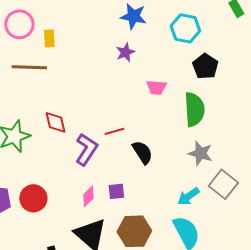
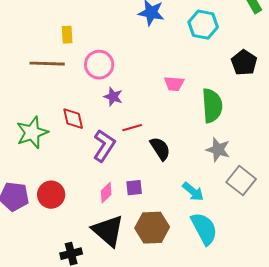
pink circle: (19, 24) -> (99, 65), moved
purple star: (125, 52) -> (113, 97), moved, turned -30
black pentagon: (205, 66) -> (244, 63), moved
cyan arrow: (188, 196) -> (193, 192), moved, turned -105

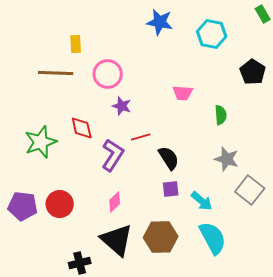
green semicircle: (212, 106) -> (221, 115), size x0.6
purple square: (134, 188) -> (171, 189), moved

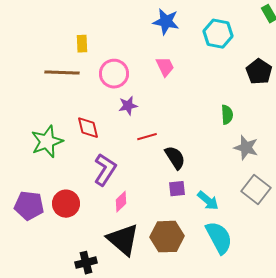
pink trapezoid: (183, 93) -> (165, 67), moved, turned -120
purple star: (122, 106) -> (128, 106), turned -30
purple L-shape: (113, 155) -> (105, 170), moved
gray star: (227, 159) -> (246, 148), moved

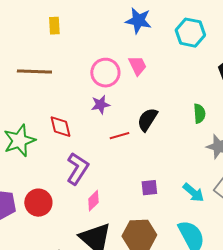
yellow rectangle: (82, 44) -> (54, 26), moved
pink circle: (114, 74) -> (105, 73), moved
black semicircle: (175, 158) -> (147, 120), moved, turned -115
cyan arrow: (208, 201) -> (193, 193), moved

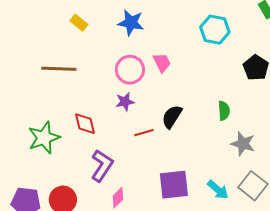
blue star: (138, 21) -> (131, 23), moved
yellow rectangle: (54, 26) -> (79, 23), turned -48
purple square: (149, 188) -> (174, 185), size x1.8

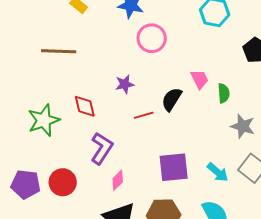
pink trapezoid: (162, 63) -> (200, 79), moved
pink circle: (130, 70) -> (152, 38), moved

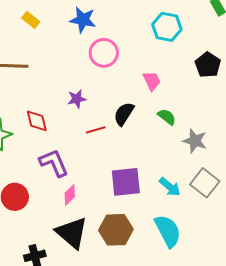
pink trapezoid: (200, 79) -> (152, 81), moved
green semicircle: (224, 93) -> (167, 117), moved, turned -48
purple L-shape: (102, 148) -> (54, 163), turned -56

